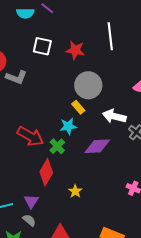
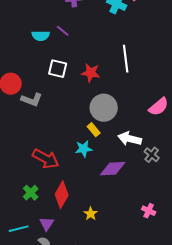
green cross: (57, 146) -> (31, 193), moved

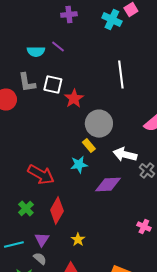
red star: (91, 73) -> (74, 99), moved, turned 30
gray L-shape: (32, 100) -> (27, 83), moved, turned 60
yellow star: (91, 214) -> (78, 240), moved

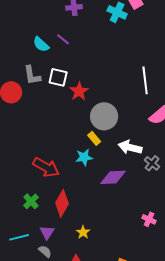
cyan semicircle: (36, 52) -> (41, 44), turned 42
white line: (121, 75) -> (145, 80), moved

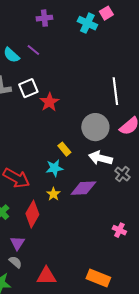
white square: (58, 77) -> (28, 88), turned -36
gray circle: (104, 116) -> (95, 127), moved
yellow star: (83, 232) -> (53, 194), moved

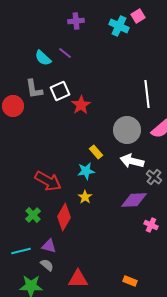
purple diamond: (83, 188) -> (134, 200), moved
pink cross: (119, 230) -> (151, 225), moved
purple triangle: (17, 243) -> (49, 246), turned -49
orange rectangle: (98, 278) -> (130, 281), size x0.6

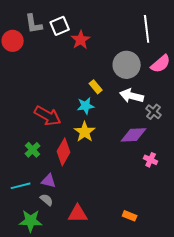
yellow star: (85, 197) -> (85, 132), size x1.5

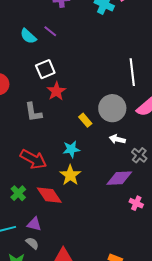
gray L-shape: (34, 24) -> (33, 112), moved
red star: (81, 40) -> (56, 91), moved
yellow rectangle: (96, 87) -> (85, 120), moved
white arrow: (132, 96) -> (117, 139), size x0.7
red diamond: (64, 152) -> (49, 195), turned -64

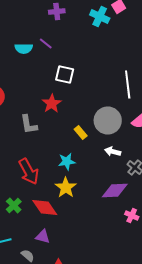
cyan semicircle: (28, 36) -> (24, 48), turned -42
white square: (45, 69) -> (65, 74), moved, turned 36
red arrow: (33, 159) -> (29, 172), turned 32
purple triangle: (34, 224) -> (43, 236), moved

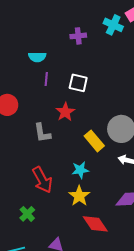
purple cross: (57, 12) -> (78, 36), moved
purple line: (46, 44) -> (46, 79), moved, turned 56
yellow rectangle: (81, 132) -> (94, 141), size x1.5
red diamond: (45, 208) -> (95, 224), moved

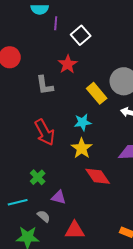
purple line: (46, 79) -> (56, 23), moved
white square: (78, 83) -> (81, 35), turned 36
green cross: (27, 214) -> (38, 177), moved

